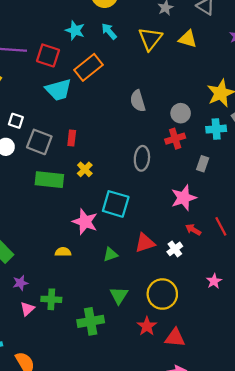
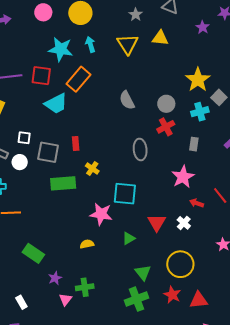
cyan star: (75, 30) -> (61, 49), size x1.4
cyan arrow: (109, 31) -> (90, 44), turned 35
red triangle: (145, 243) -> (157, 223), turned -30
green cross: (91, 321) -> (136, 299), moved

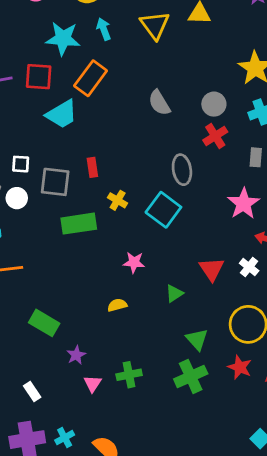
cyan square: (125, 194) -> (163, 210), moved, turned 35
pink star: (101, 214) -> (134, 262), size x0.7
green cross: (85, 287) -> (129, 375), moved

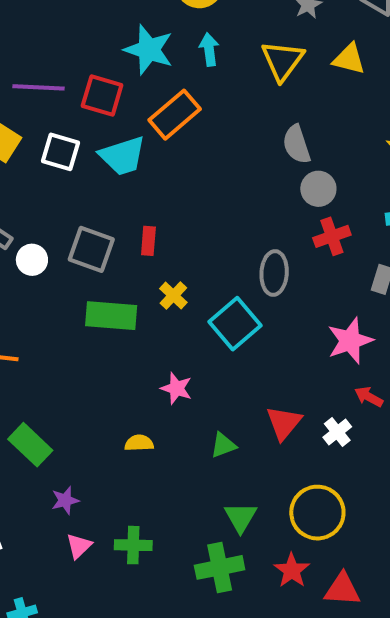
gray semicircle: (159, 103) -> (297, 144), moved
gray circle: (214, 104) -> (318, 189), moved
white square: (21, 164) -> (60, 152), moved, size x1.4

